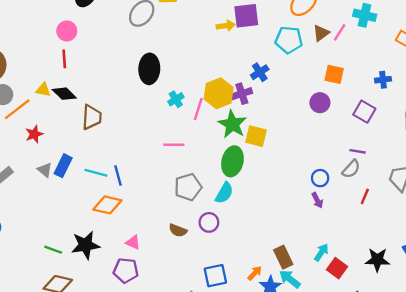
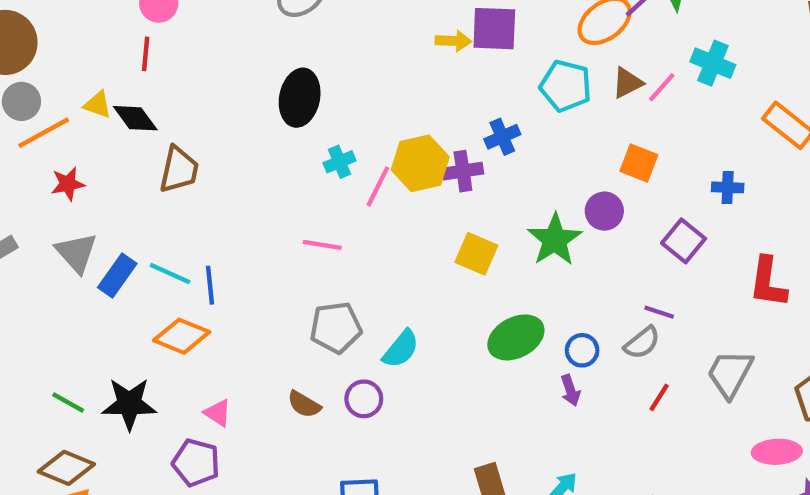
green star: (232, 124) -> (555, 240), moved
green ellipse: (232, 161) -> (516, 337), moved, turned 40
blue rectangle: (63, 166) -> (117, 275), moved
gray triangle: (45, 170) -> (76, 253), size x1.5

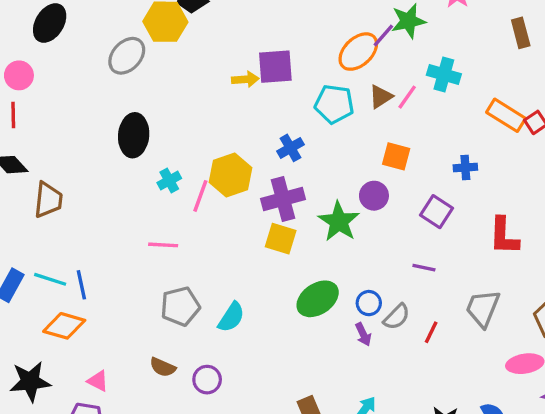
purple cross: (463, 171) -> (283, 199), moved, size x1.4
gray semicircle: (642, 343) -> (397, 317), moved
purple circle: (364, 399) -> (207, 380), moved

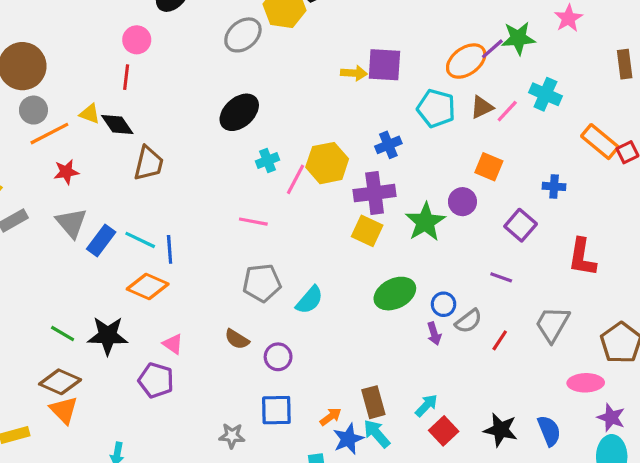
black ellipse: (134, 135) -> (239, 112), turned 36

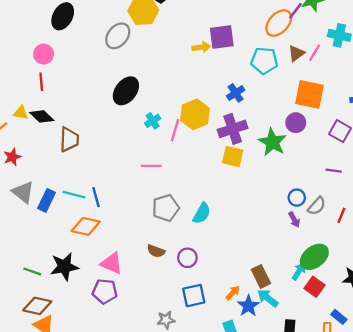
orange square: (489, 167) -> (310, 94), size x1.5
green ellipse: (395, 294) -> (314, 257), moved
pink triangle: (173, 344) -> (112, 263), size x1.5

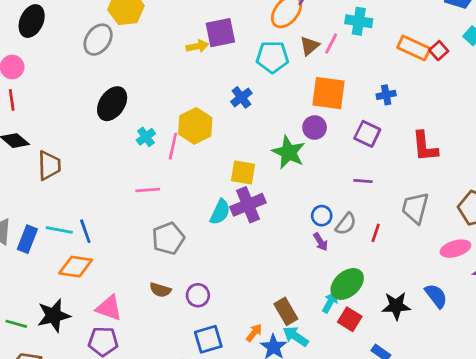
purple cross: (233, 129) -> (248, 205), moved
cyan semicircle: (202, 213) -> (220, 212), moved

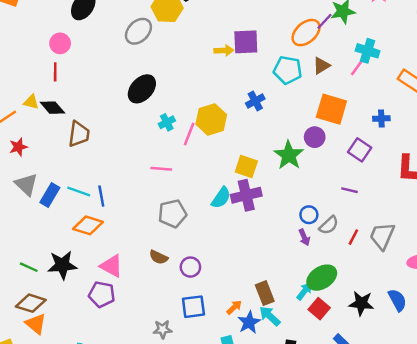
pink line: (331, 44) -> (357, 67), moved
gray trapezoid: (415, 208) -> (382, 236), moved

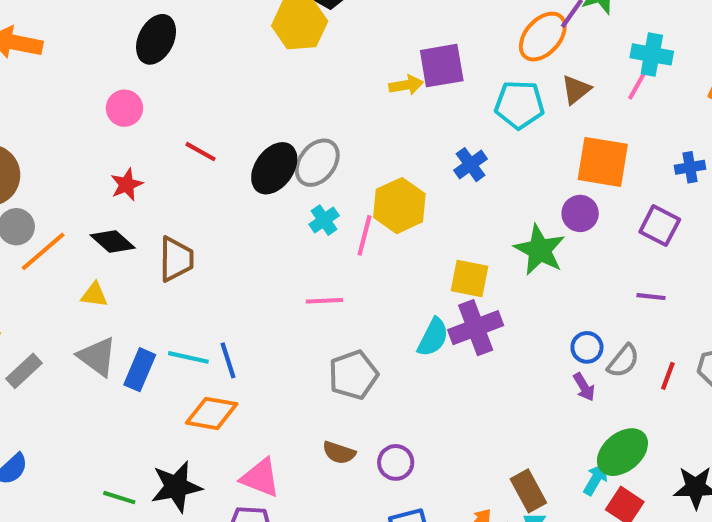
gray ellipse: (138, 31) -> (317, 163), moved
red line: (55, 72) -> (200, 152), moved, turned -54
yellow triangle: (31, 102) -> (94, 295), moved
black diamond: (52, 108) -> (113, 242), moved
red star: (18, 147) -> (127, 185), moved

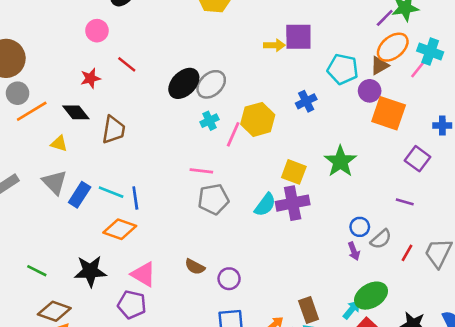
orange ellipse: (543, 37) -> (393, 47), moved
red line: (200, 152) -> (127, 64), moved
purple circle: (580, 213) -> (370, 91), moved
gray pentagon: (353, 375) -> (213, 199), moved
green line: (119, 498) -> (37, 271), moved

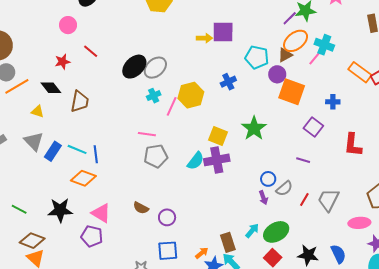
cyan arrow: (352, 310) -> (252, 231), moved

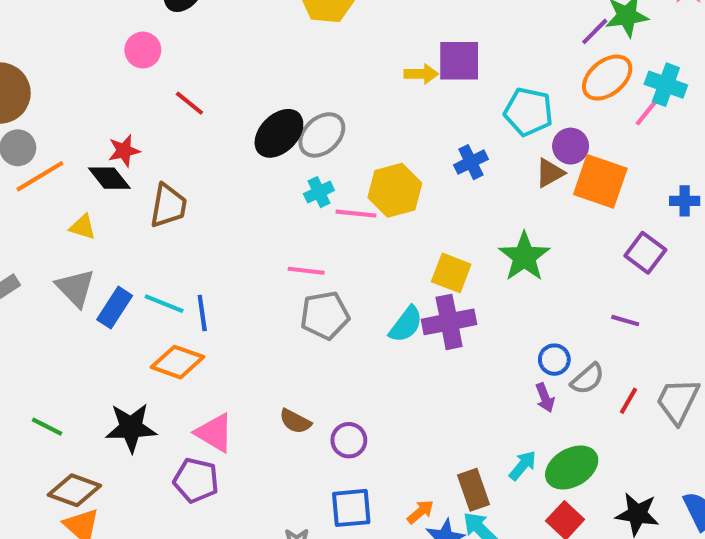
brown triangle: (285, 55) -> (550, 173), moved
red star: (62, 62) -> (124, 151), moved
pink line: (172, 106) -> (356, 214), turned 72

